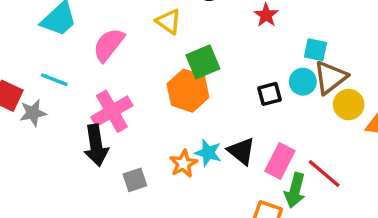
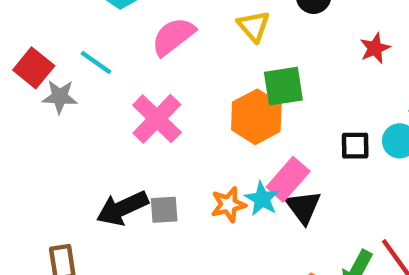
pink cross: (112, 111) -> (157, 119), turned -30
black arrow: (96, 145) -> (122, 208), moved, turned 60
pink rectangle: (280, 161) -> (288, 179), moved

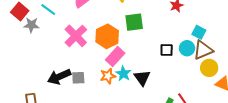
orange hexagon: (256, 117) -> (107, 36), moved
pink rectangle: (288, 179) -> (115, 56), moved

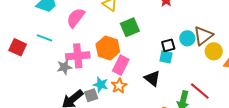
gray star: (31, 25) -> (64, 67), moved
cyan square: (199, 32) -> (166, 57), moved
pink cross: (76, 36) -> (78, 56), turned -35
cyan star: (123, 74) -> (101, 85), moved

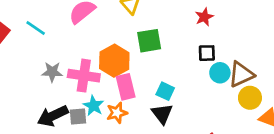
black square: (168, 45) -> (207, 53), moved
pink cross: (78, 56) -> (84, 76), moved
cyan square: (166, 57) -> (165, 91), moved
pink rectangle: (121, 65) -> (126, 87), turned -54

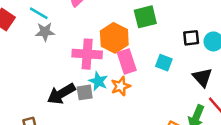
black square: (207, 53) -> (191, 38), moved
gray star: (52, 72) -> (45, 32), moved
black triangle: (162, 114) -> (202, 77), moved

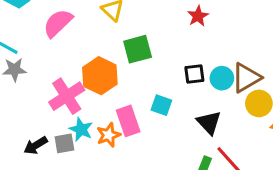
pink cross: (87, 54) -> (67, 96), turned -36
pink rectangle: (127, 61) -> (128, 121), moved
black arrow: (61, 94) -> (36, 145), size x0.7

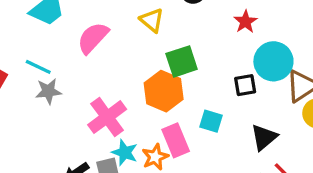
orange hexagon: (100, 76) -> (164, 91), moved
cyan circle: (222, 78) -> (273, 61), moved, size x1.5
black triangle: (209, 123) -> (264, 137), turned 36

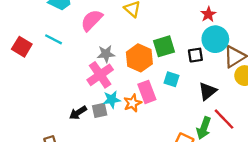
red star: (245, 22) -> (208, 14), moved
green square: (182, 61) -> (164, 46), moved
gray star: (48, 91) -> (106, 54), moved
cyan star: (125, 152) -> (112, 99), turned -30

